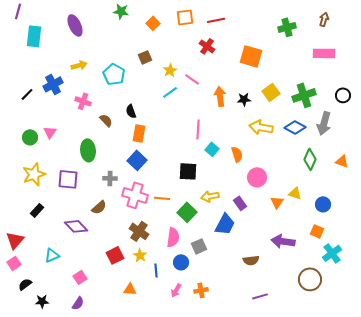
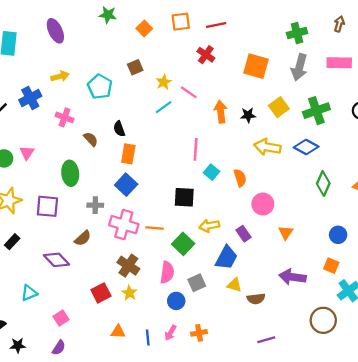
gray arrow: (324, 123) -> (299, 67), moved
yellow triangle: (295, 193) -> (234, 285), moved
blue line: (156, 270) -> (148, 337), moved

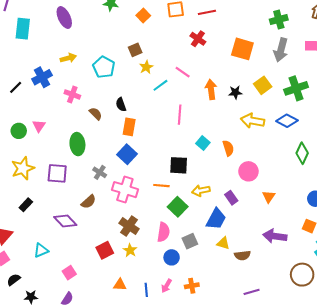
yellow star: (164, 82) -> (146, 67), moved
pink line: (196, 149) -> (180, 115), moved
gray cross: (95, 205) -> (100, 172), turned 32
orange line: (155, 228) -> (161, 186), moved

